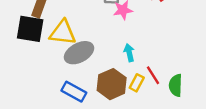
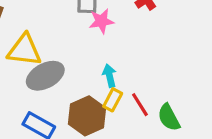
yellow rectangle: (137, 83) -> (113, 100), moved
green semicircle: (176, 85) -> (169, 117), turned -30

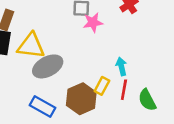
cyan arrow: (109, 76) -> (121, 66), moved
red line: (140, 105) -> (124, 90), turned 42

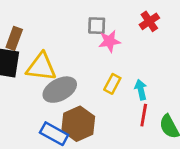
yellow rectangle: (102, 86) -> (112, 84), moved
brown hexagon: (81, 99) -> (78, 124), moved

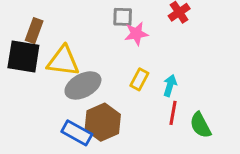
cyan arrow: (141, 90) -> (170, 85), turned 30

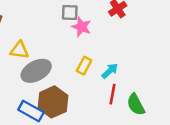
pink star: (136, 34) -> (81, 27), turned 30
yellow triangle: (63, 61) -> (19, 50), size x0.7
cyan arrow: (170, 85) -> (110, 71), turned 30

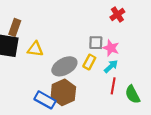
gray square: (70, 13) -> (96, 43), moved
pink star: (81, 27) -> (111, 48), moved
gray ellipse: (36, 71) -> (64, 66), moved

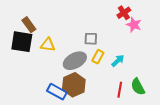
brown rectangle: (15, 27) -> (29, 25), turned -56
gray square: (96, 43) -> (91, 39), moved
pink star: (111, 48) -> (134, 25), moved
red line: (113, 86) -> (120, 90), moved

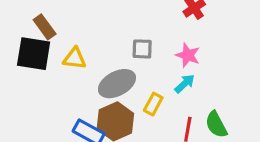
pink star: (134, 25) -> (188, 55), moved
yellow rectangle: (98, 57) -> (153, 104), moved

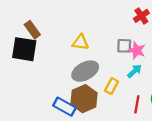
gray square: (142, 49) -> (124, 46), moved
yellow triangle: (74, 58) -> (81, 42), moved

